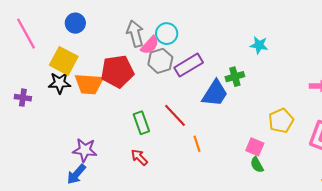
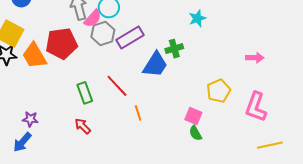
cyan star: (259, 45) -> (197, 18), turned -30
orange trapezoid: (89, 84) -> (34, 56), turned 56
purple star: (85, 150) -> (30, 119), size x0.7

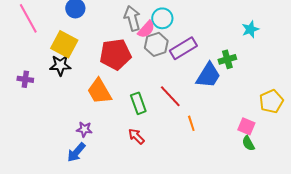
orange trapezoid: (34, 56) -> (99, 91), moved

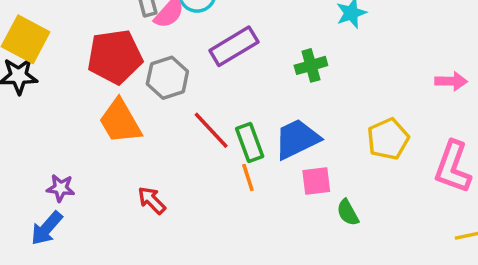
gray hexagon: (156, 44) -> (167, 78), moved
blue trapezoid: (208, 75) -> (297, 139), moved, turned -148
orange trapezoid: (99, 91) -> (120, 121), moved
green rectangle: (138, 103) -> (250, 142), moved
pink square: (246, 126) -> (316, 181), moved, turned -30

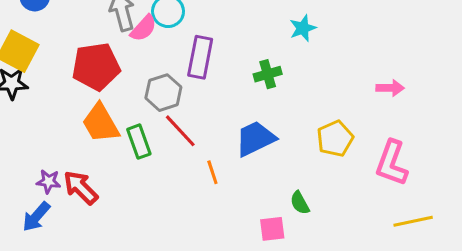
purple rectangle: (234, 46) -> (200, 57), turned -48
gray hexagon: (167, 78) -> (163, 93), moved
green rectangle: (250, 142) -> (139, 142), moved
pink square: (316, 181) -> (272, 229), moved
red arrow: (152, 200) -> (81, 188), moved, size x1.4

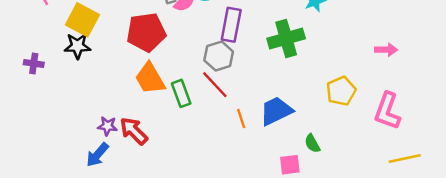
green cross: (268, 74) -> (286, 38), size x1.6
gray hexagon: (163, 93) -> (219, 56), moved
blue trapezoid: (255, 139) -> (276, 111), moved

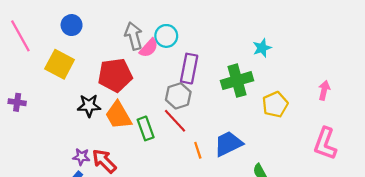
black star: (77, 46) -> (89, 106), moved
pink arrow: (386, 50) -> (324, 90), turned -78
yellow pentagon: (341, 91) -> (275, 105), moved

